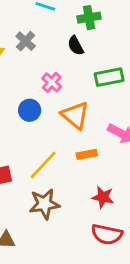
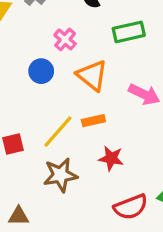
orange rectangle: (87, 154) -> (93, 121), moved
red star: (103, 197) -> (111, 158), moved
red semicircle: (107, 234) -> (131, 207), turned -32

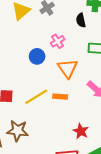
red star: (111, 158) -> (81, 131), moved
brown star: (60, 175) -> (18, 131), moved

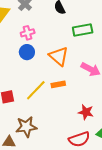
pink cross: (58, 41) -> (28, 33), moved, turned 32

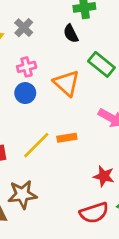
green rectangle: (83, 30) -> (101, 64), turned 48
orange triangle: (59, 56) -> (67, 83), moved

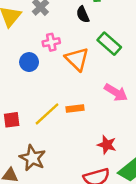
pink cross: (27, 67) -> (51, 42), moved
blue circle: (25, 93) -> (29, 62), moved
brown star: (22, 194) -> (32, 158), turned 30

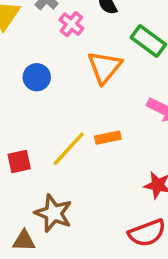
pink cross: (51, 42) -> (71, 24), moved, turned -35
orange triangle: (77, 59) -> (104, 67), turned 30

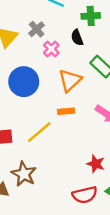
blue circle: (37, 77) -> (24, 82), size x1.6
orange rectangle: (108, 138) -> (66, 111), moved

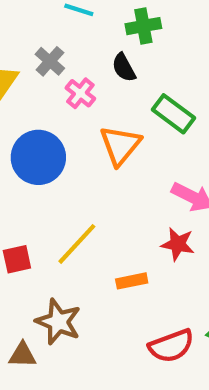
orange rectangle: (66, 111) -> (132, 281), moved
red star: (96, 164) -> (178, 244), moved

